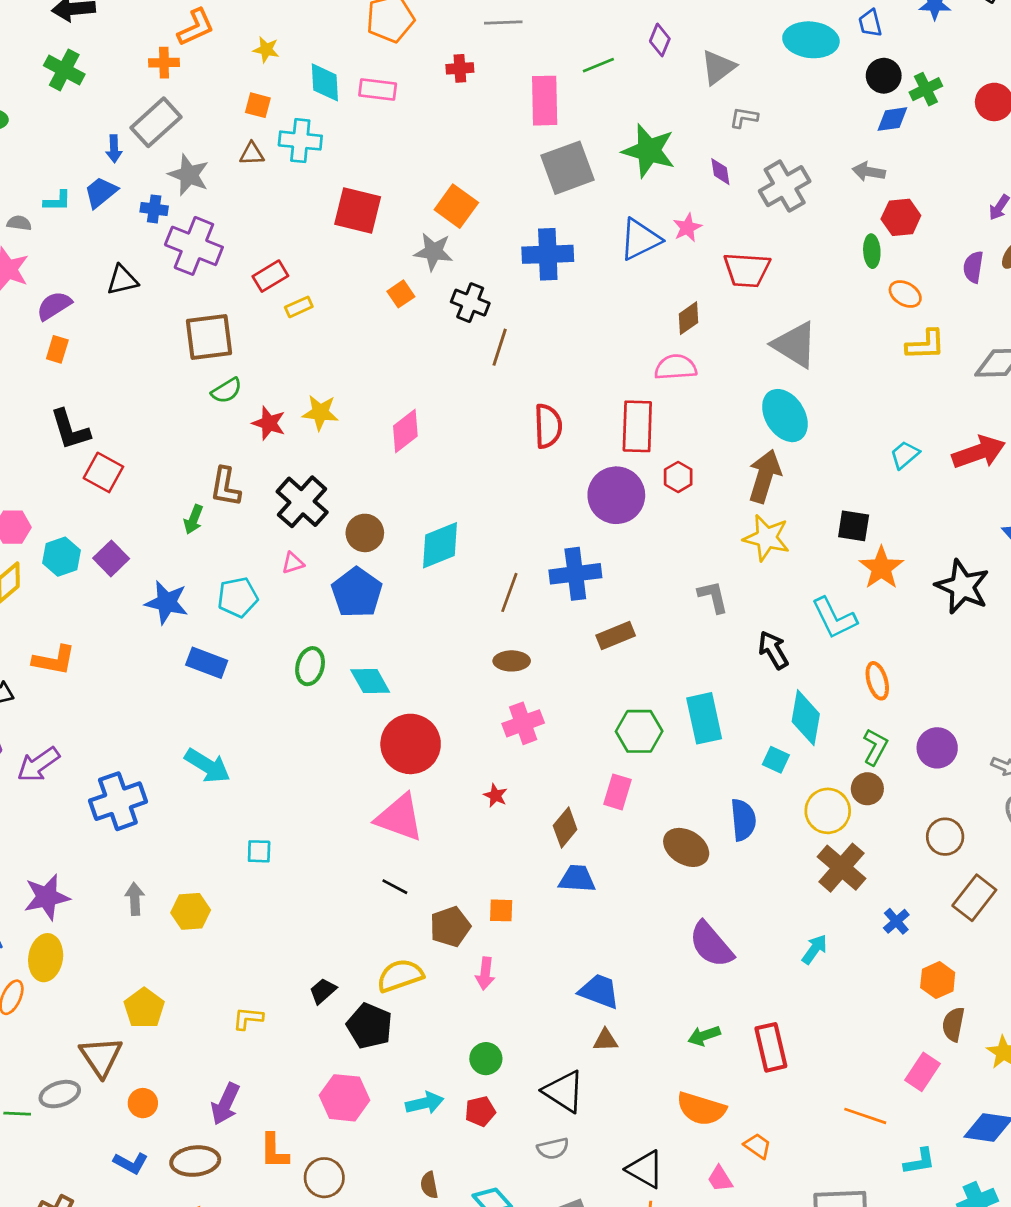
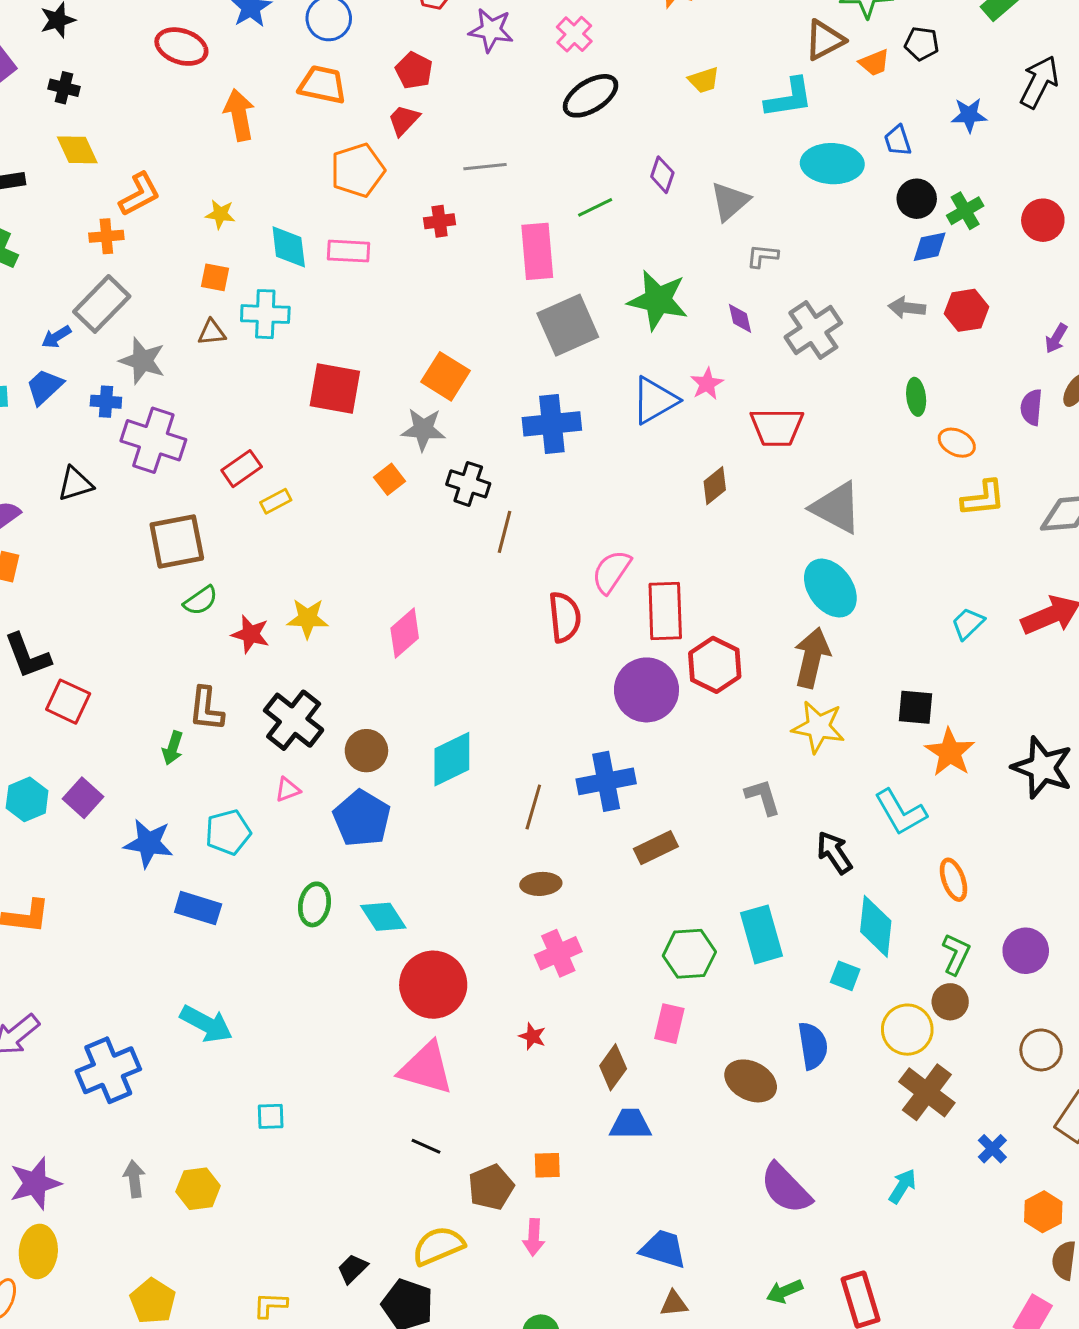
blue arrow: (114, 149) -> (56, 337), turned 64
red hexagon: (901, 217) -> (966, 310), moved
pink semicircle: (676, 367) -> (611, 572), moved, turned -48
red hexagon: (678, 477) -> (715, 665), size x1.6

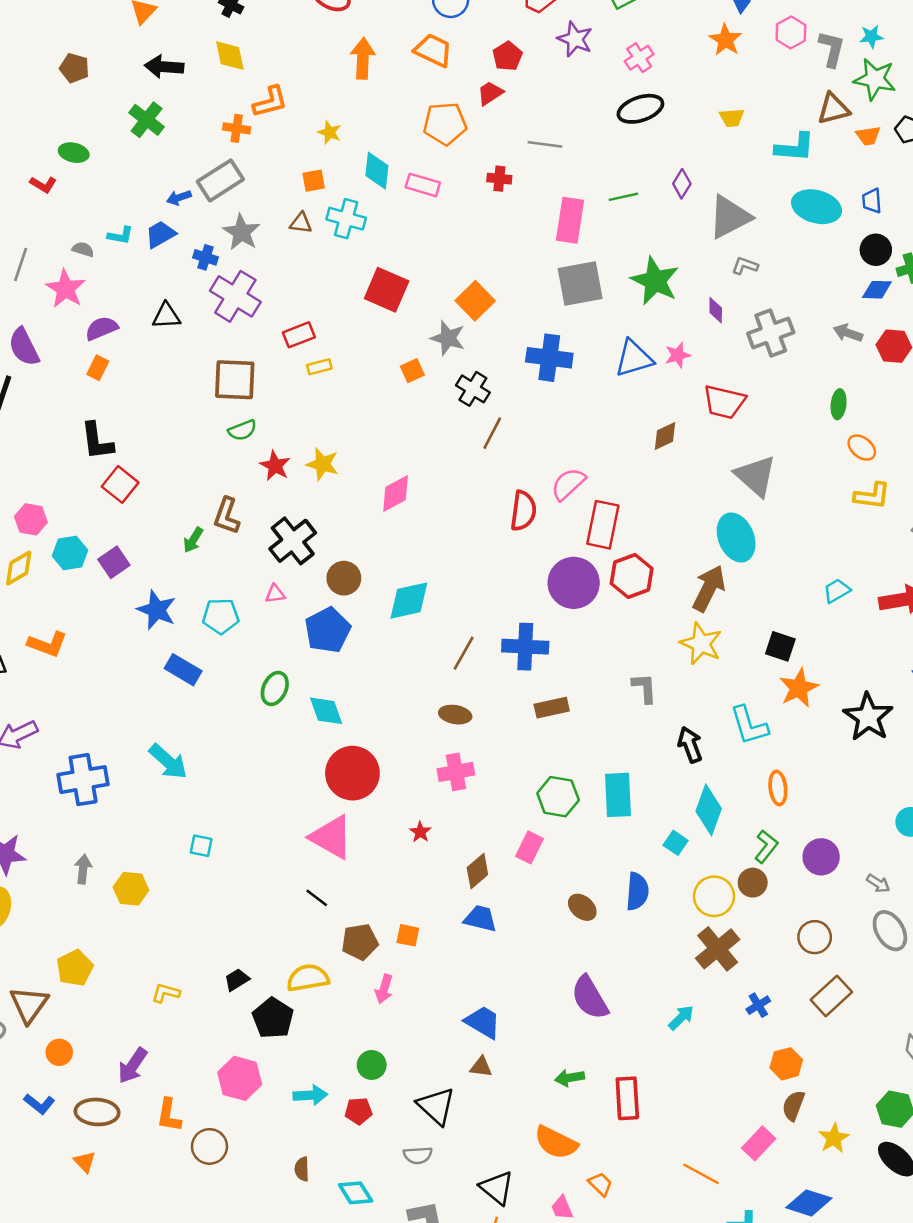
gray triangle: (730, 201) -> (730, 217), size x1.4
orange square: (215, 277) -> (314, 181), turned -35
brown ellipse: (751, 1081) -> (582, 907), size x0.7

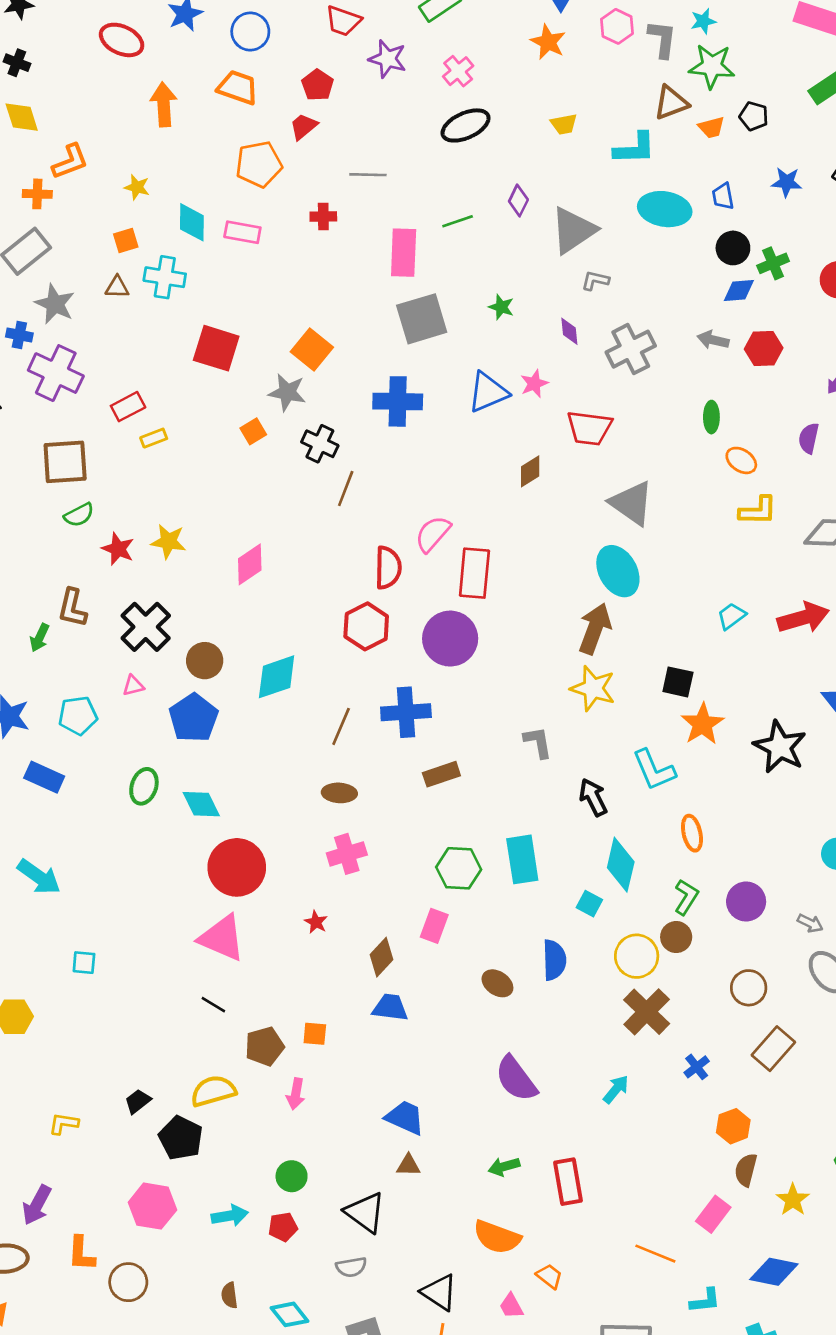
green star: (655, 281) -> (501, 307), size x0.5
red hexagon: (632, 576) -> (366, 626), moved

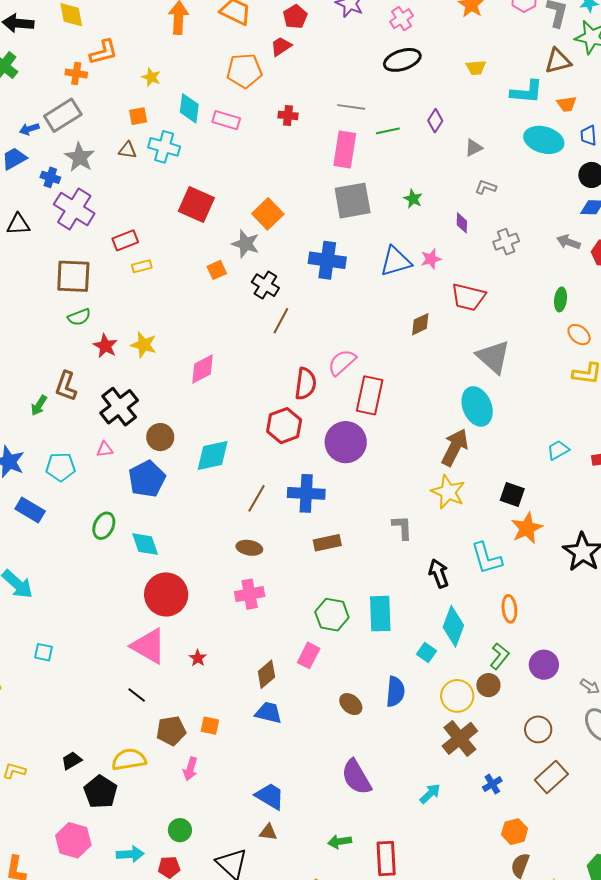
orange trapezoid: (711, 127) -> (567, 104), moved
gray line: (368, 175) -> (351, 107), moved
gray triangle: (573, 230) -> (474, 148), size x0.5
gray cross: (631, 349) -> (506, 242), size x0.7
red star: (316, 922) -> (198, 658), moved

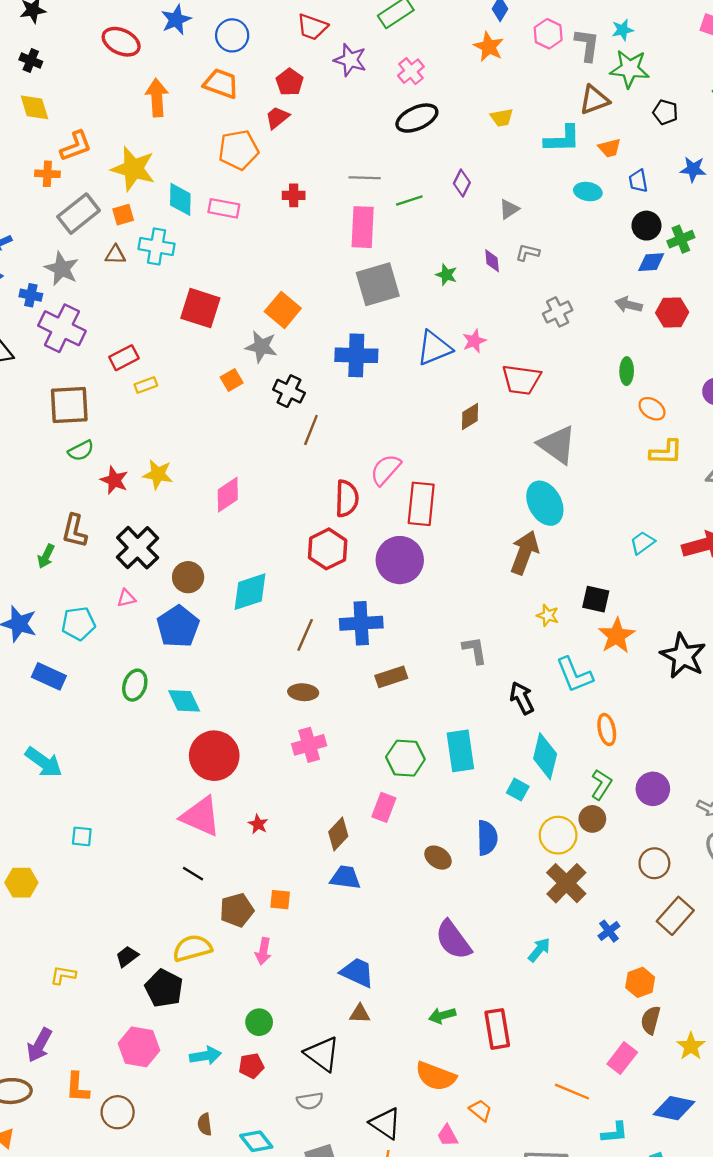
yellow star: (151, 77) -> (133, 169), size x2.0
gray rectangle: (63, 115) -> (79, 214), moved
cyan ellipse: (544, 140) -> (588, 192), size x0.6
purple diamond: (462, 223) -> (492, 261), moved
yellow star: (448, 492) -> (548, 615), moved, size x0.6

